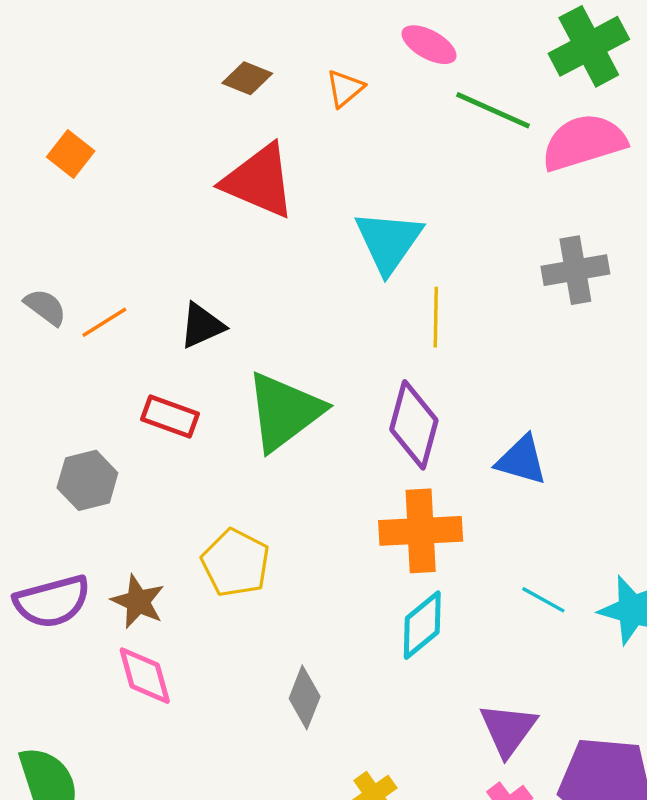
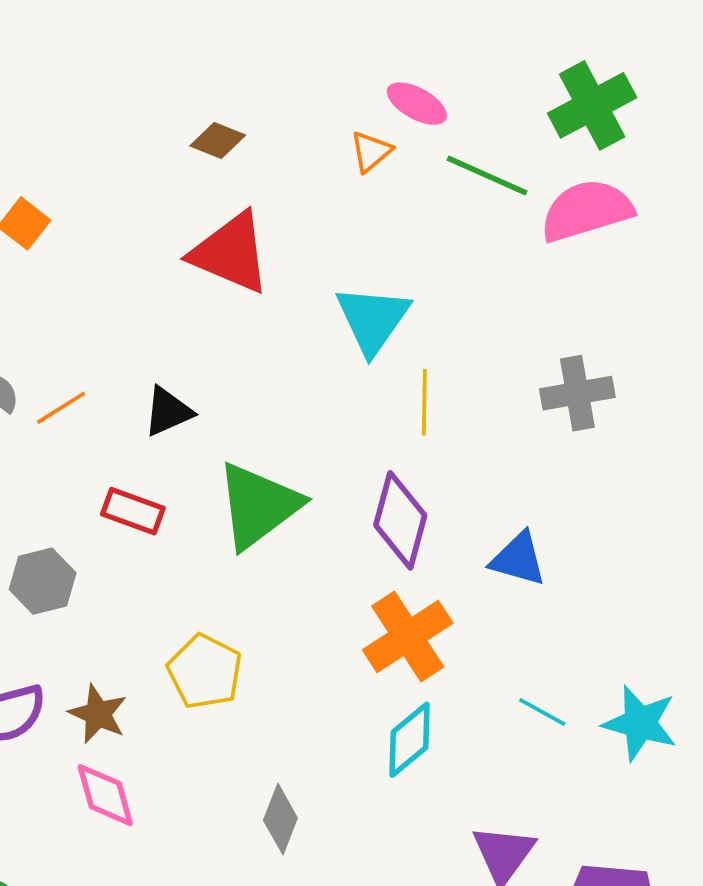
orange triangle: (345, 88) -> (371, 152), moved
gray cross: (575, 270) -> (577, 393), moved
orange cross: (421, 531) -> (408, 636), turned -30

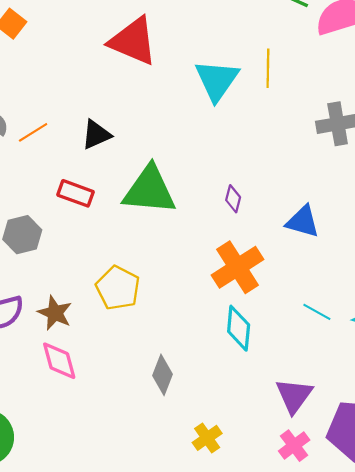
yellow line: (424, 402) -> (268, 68), moved
green triangle: (258, 506) -> (149, 190), turned 42
purple diamond: (400, 520) -> (233, 199), size x0.5
cyan diamond: (410, 740) -> (239, 328), turned -45

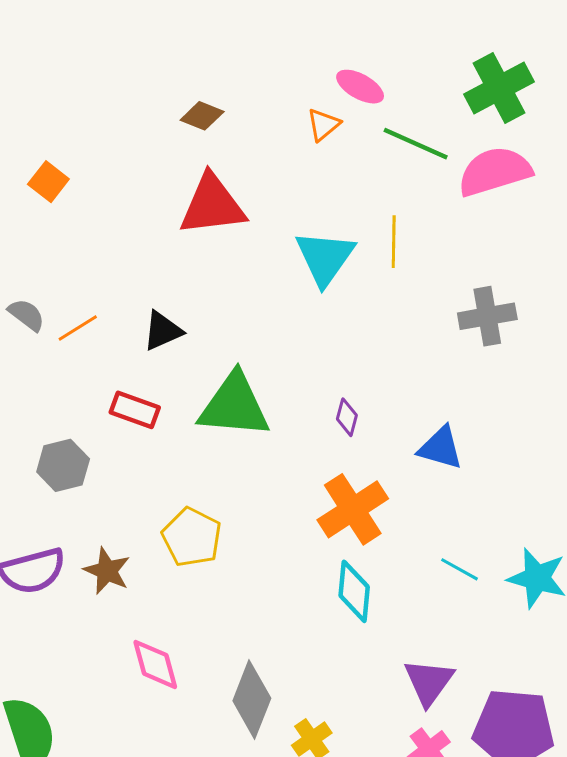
red triangle: (133, 41) -> (212, 205), turned -30
pink diamond: (59, 361) -> (155, 664), moved
gray diamond: (162, 375) -> (252, 700), moved, size x1.4

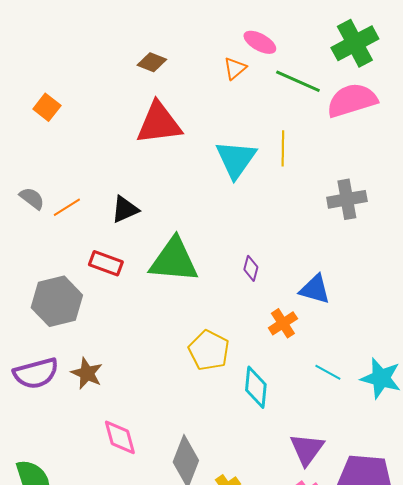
gray hexagon: (63, 465) -> (57, 301), size x1.4
orange cross: (353, 509) -> (283, 323), moved, size x0.6
yellow pentagon: (192, 537) -> (209, 350), moved

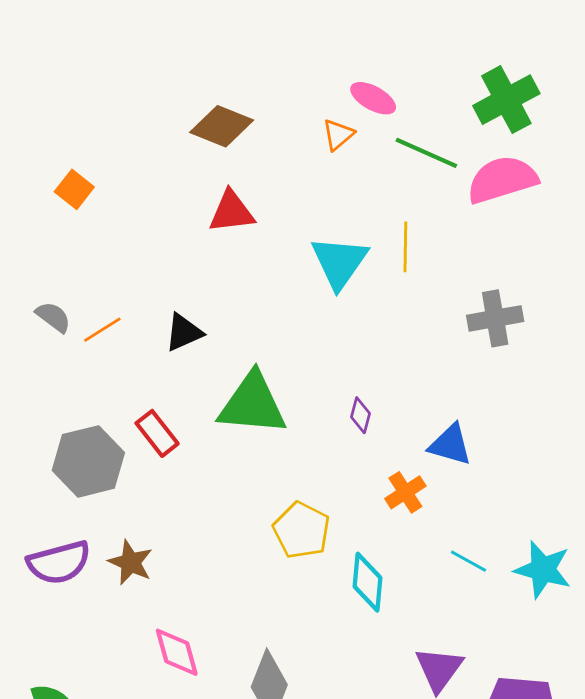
brown diamond: (152, 62) -> (222, 126), size x1.5
red triangle: (159, 123) -> (231, 212), size x0.7
red rectangle: (106, 263) -> (157, 433), moved, turned 32

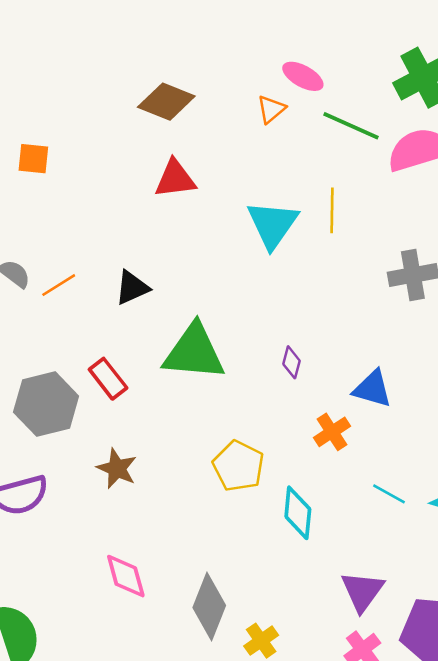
orange square: (74, 189) -> (33, 159), turned -32
brown star: (130, 562) -> (117, 469), moved

